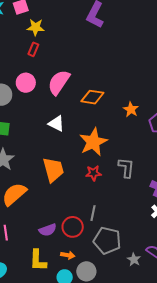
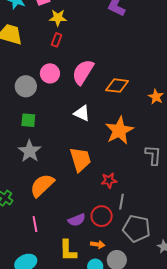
red star: (93, 173) -> (109, 180), moved

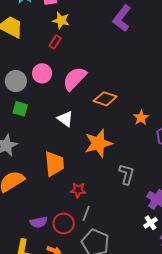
green square: (28, 120) -> (20, 109), moved

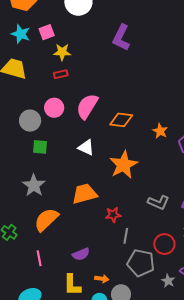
red rectangle: (55, 42) -> (61, 74), turned 56
orange trapezoid: (54, 164) -> (85, 194), turned -88
gray L-shape: (127, 174) -> (158, 202), moved, turned 110
red circle: (64, 223) -> (164, 244), moved

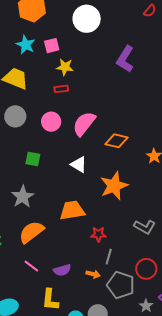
gray circle: (30, 121) -> (15, 116), moved
pink line: (39, 258) -> (31, 266), moved, turned -49
orange arrow: (102, 279) -> (93, 274), moved

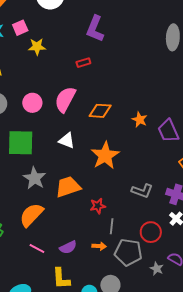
red rectangle: (61, 89) -> (83, 63), moved
green square: (33, 159) -> (21, 143), size x1.8
gray star: (23, 197) -> (34, 178), moved

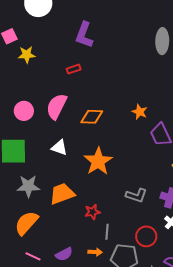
orange star: (140, 120) -> (140, 112), moved
gray star: (34, 178) -> (28, 186), turned -30

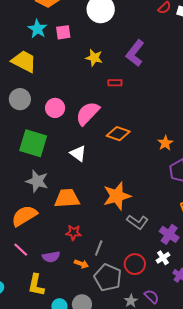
yellow star: (27, 55) -> (94, 58), moved
orange star: (98, 161) -> (117, 196), moved
red star: (92, 212) -> (74, 233), moved

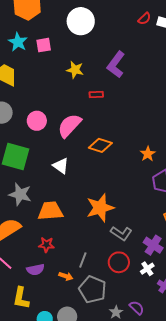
red star: (74, 233) -> (46, 245), moved
red circle: (135, 264) -> (119, 262), moved

